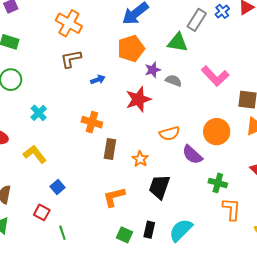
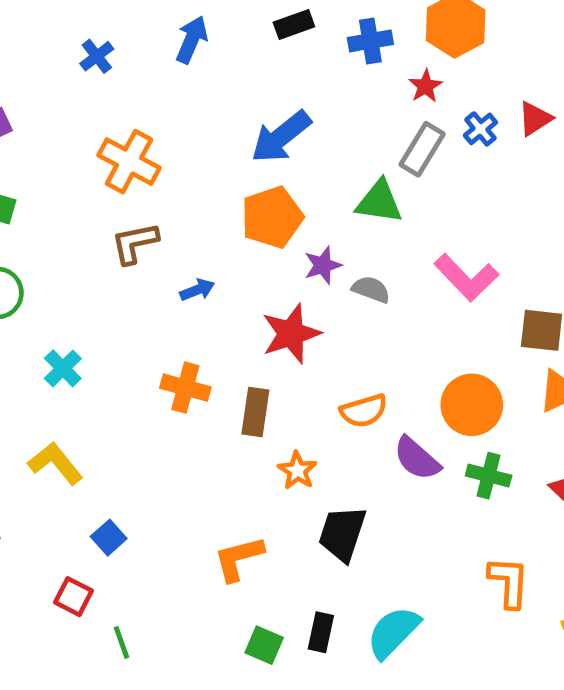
brown rectangle: (110, 149) -> (255, 412), moved
green cross: (218, 183) -> (489, 476), moved

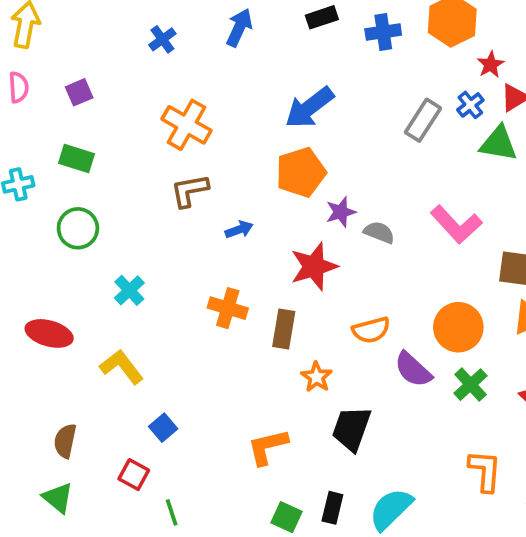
red star: (426, 86) -> (491, 65), moved
green triangle: (379, 202) -> (499, 144), moved
green cross: (489, 476) -> (471, 385), turned 32

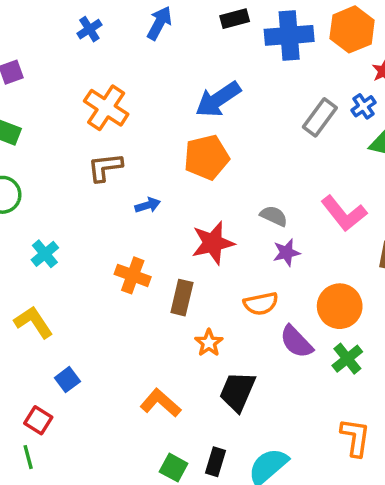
blue cross: (383, 32) -> (289, 35), size x1.5
purple star: (341, 212) -> (286, 253), moved
orange L-shape: (268, 447) -> (161, 403), turned 51
green line: (172, 512) -> (28, 457), moved

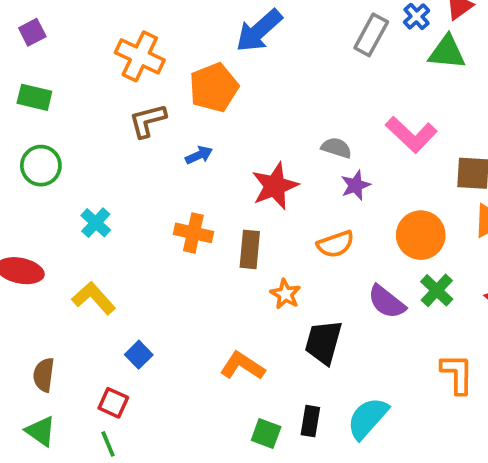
orange pentagon: (207, 157) -> (214, 88), moved
purple semicircle: (296, 342) -> (387, 302), moved

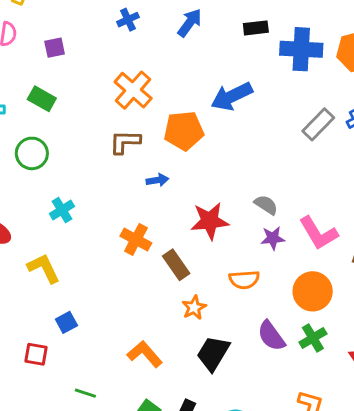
pink L-shape: (411, 135) -> (318, 233), moved
brown rectangle: (250, 249) -> (176, 265), turned -56
red square: (113, 403) -> (36, 354), turned -30
green line: (108, 444) -> (85, 393), moved, turned -65

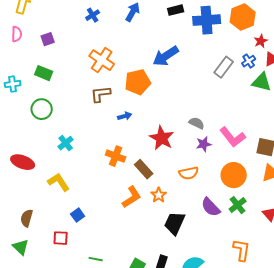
red star: (210, 221) -> (162, 138), turned -30
orange L-shape: (145, 354) -> (132, 197), moved, turned 105

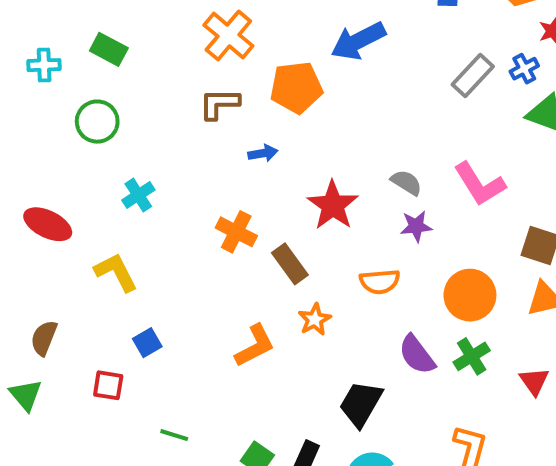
pink L-shape: (233, 137) -> (480, 184), moved
orange L-shape: (132, 197) -> (255, 346), moved
black trapezoid: (175, 223) -> (361, 404), moved

